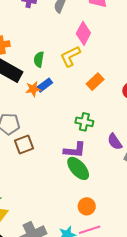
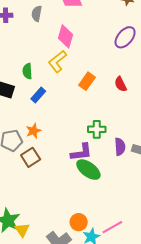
orange star: (33, 89) -> (33, 131), moved
green cross: (84, 122) -> (97, 129), moved
purple semicircle: (115, 142) -> (120, 147), moved, turned -138
orange circle: (87, 206) -> (79, 222), moved

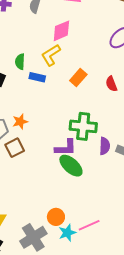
pink diamond: (66, 36) -> (61, 31), turned 45
blue rectangle: (38, 95) -> (37, 77), moved, turned 56
green cross: (97, 129) -> (83, 126), size x1.5

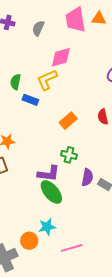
orange rectangle: (78, 77) -> (68, 121), moved
green cross: (83, 126) -> (69, 155), size x0.6
pink line: (89, 225) -> (72, 248), moved
cyan star: (67, 233) -> (47, 227), moved

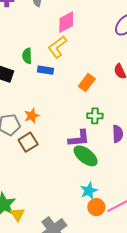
orange circle: (29, 241) -> (96, 207), moved

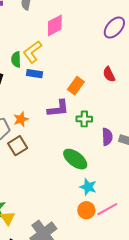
yellow L-shape: (57, 47) -> (32, 52), moved
purple L-shape: (79, 138) -> (58, 108), moved
cyan star: (89, 191) -> (88, 187), moved, turned -30

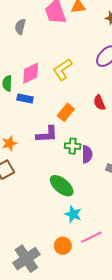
pink diamond: (55, 25) -> (31, 73), moved
yellow L-shape: (32, 52) -> (63, 69), moved
purple semicircle: (107, 137) -> (87, 154), moved
orange circle: (86, 210) -> (63, 246), moved

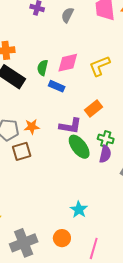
green cross: (73, 146) -> (106, 139), moved
green ellipse: (62, 186) -> (79, 147), moved
pink line: (91, 237) -> (94, 248), moved, turned -60

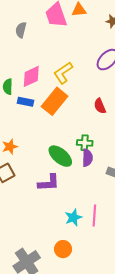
orange rectangle: (94, 109) -> (55, 101), moved, size x1.5
purple L-shape: (70, 126) -> (49, 183), moved
cyan star: (79, 209) -> (73, 217), turned 30
pink line: (94, 248) -> (94, 215), moved

